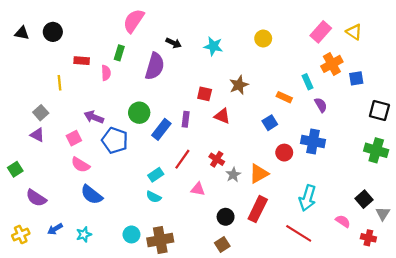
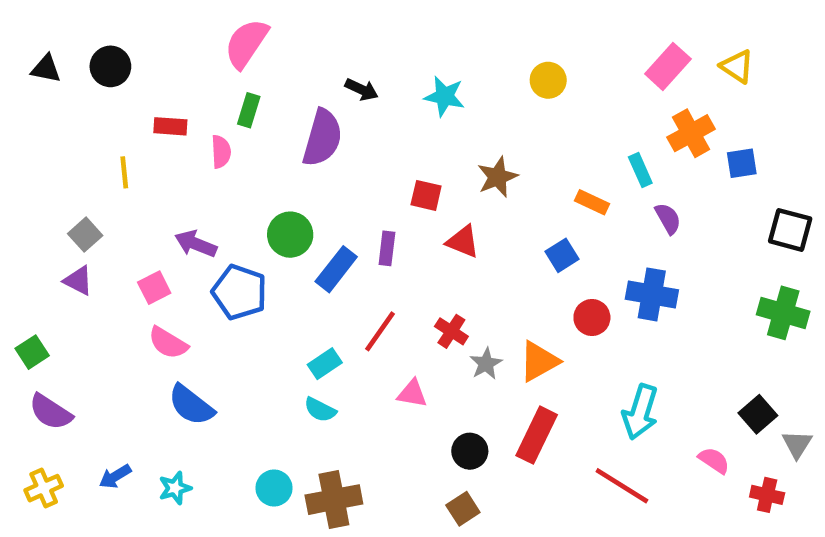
pink semicircle: (134, 21) -> (246, 43), moved
purple semicircle: (36, 198) -> (51, 412), moved

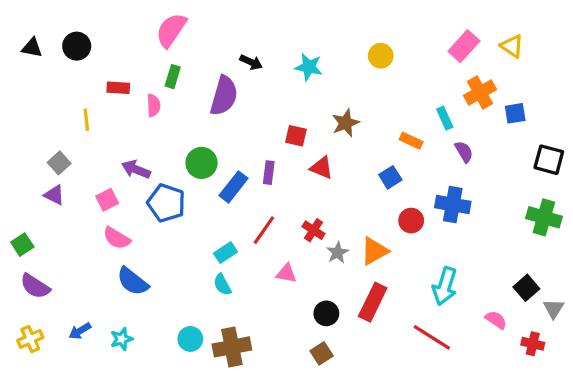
cyan semicircle: (320, 410) -> (222, 285), turned 35

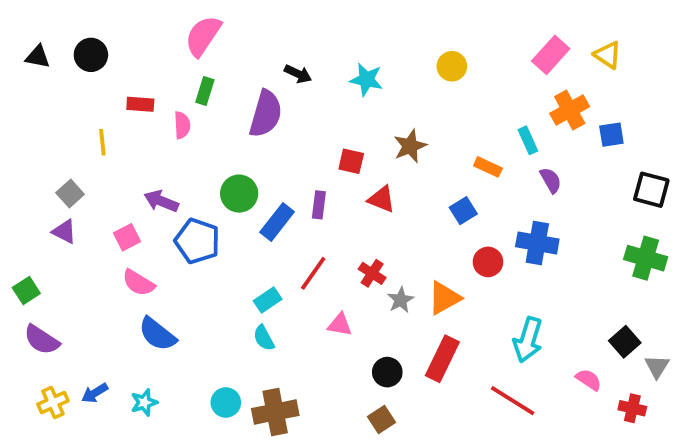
yellow cross: (30, 339) -> (53, 402), moved

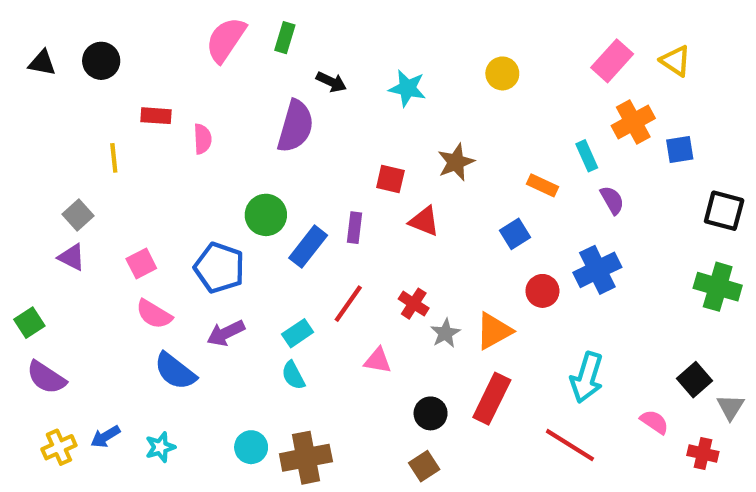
green rectangle: (205, 91) -> (285, 38), moved
purple arrow: (161, 201) -> (226, 333), moved, turned -48
blue cross: (537, 243) -> (597, 270), turned -36

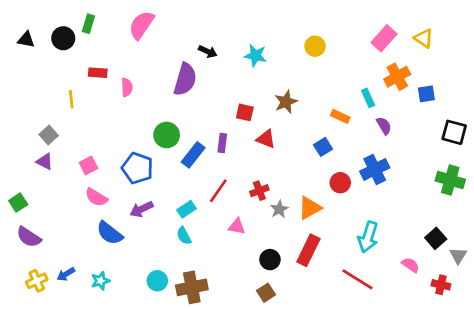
green rectangle: (285, 38) -> (88, 24), moved
red cross: (414, 304) -> (259, 191), turned 36

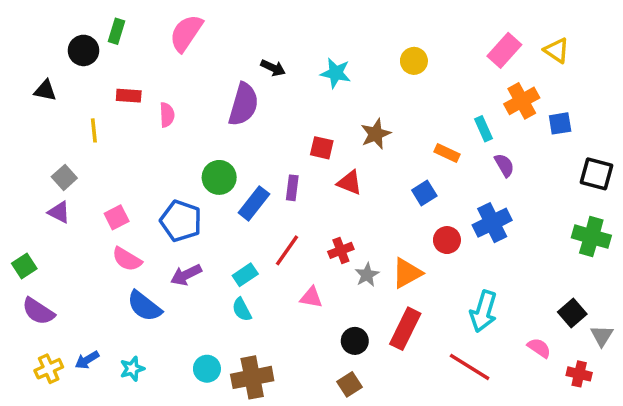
black triangle: (26, 40) -> (45, 90), moved

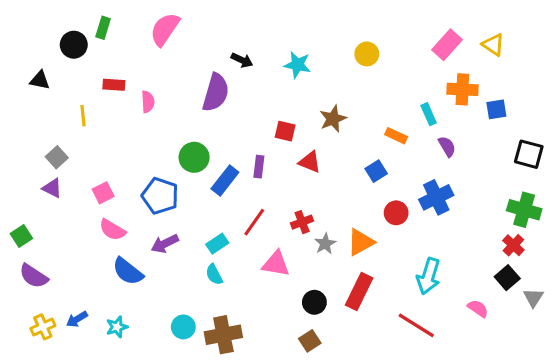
orange cross: (522, 101) -> (462, 89), turned 32
pink triangle: (311, 297) -> (276, 264), size x1.4
red cross: (579, 374) -> (513, 245), moved, turned 30

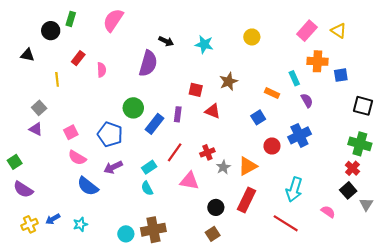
red rectangle: (114, 85) -> (78, 58), turned -56
cyan circle: (183, 327) -> (126, 234), moved

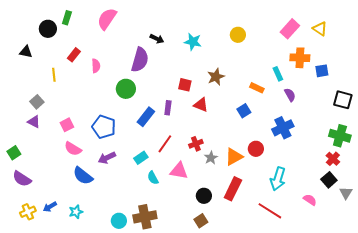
green circle: (133, 108) -> (126, 89), moved
red circle: (272, 146) -> (256, 149), moved
cyan semicircle: (147, 188) -> (153, 178), moved

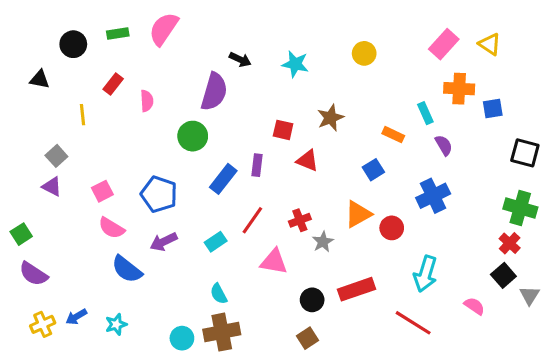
green rectangle: (67, 18) -> (118, 33), moved, turned 64
orange triangle: (234, 157) -> (358, 214), moved
cyan semicircle: (153, 178) -> (219, 294), moved
red rectangle: (233, 189) -> (357, 289), turned 45

